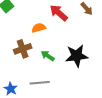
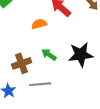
brown cross: (23, 49) -> (22, 63), moved

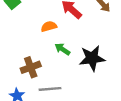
green arrow: (49, 55) -> (62, 49), moved

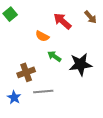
orange semicircle: (49, 26) -> (42, 36), turned -136

